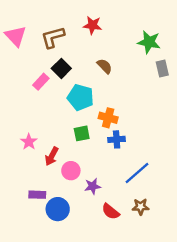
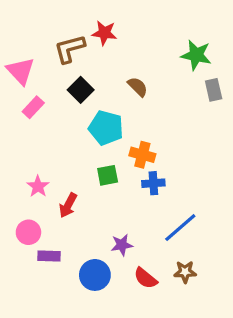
red star: (93, 25) -> (104, 33), moved
pink triangle: (16, 36) -> (21, 71), moved
pink rectangle: (41, 82) -> (33, 107), moved
pink circle: (71, 171) -> (28, 232), moved
blue circle: (58, 209) -> (95, 275), moved

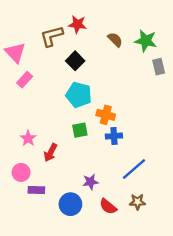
brown semicircle: (138, 87) -> (115, 40), moved
black square: (81, 90) -> (75, 61), moved

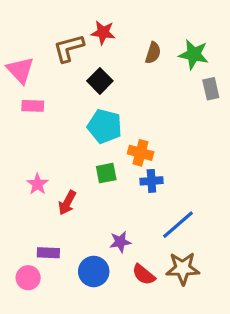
brown semicircle: (115, 40) -> (153, 53), turned 63
pink rectangle: (25, 80) -> (33, 106), turned 49
pink circle: (21, 172) -> (28, 278), moved
brown star: (137, 202) -> (183, 268), size x1.5

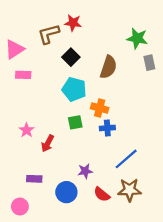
brown semicircle: (153, 53) -> (108, 67), moved, size x1.5
pink triangle: (20, 70) -> (14, 49), turned 40
pink circle: (28, 278) -> (20, 207), moved

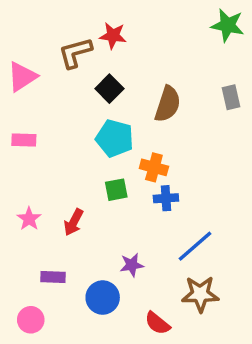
green star: (137, 38) -> (228, 25), moved
pink rectangle: (23, 75) -> (24, 140), moved
pink star: (27, 130) -> (29, 219), moved
red semicircle: (102, 194) -> (157, 323), moved

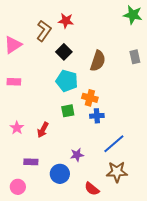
brown L-shape: (75, 53) -> (44, 31), turned 140

